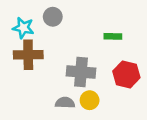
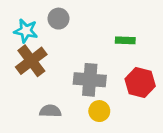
brown cross: (28, 55) -> (31, 61), turned -36
gray semicircle: (65, 103) -> (50, 111), moved

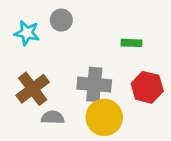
brown cross: (31, 61) -> (33, 89), moved
yellow circle: (99, 111) -> (104, 117), size x1.6

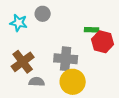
red hexagon: (147, 87) -> (103, 42), moved

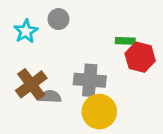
cyan star: (19, 23) -> (26, 31), turned 30
gray semicircle: (37, 82) -> (50, 97), moved

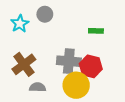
red hexagon: (140, 57) -> (91, 66), moved
gray semicircle: (50, 97) -> (38, 87), moved

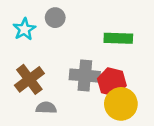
green rectangle: (96, 31) -> (118, 38), size x1.5
yellow circle: (76, 85) -> (121, 104), moved

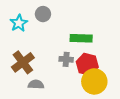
green rectangle: (118, 38) -> (81, 38), moved
gray cross: (85, 76) -> (66, 59), size x0.6

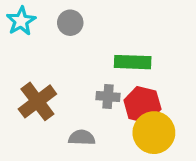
cyan star: (19, 23) -> (21, 21), moved
gray semicircle: (36, 84) -> (82, 138), moved

